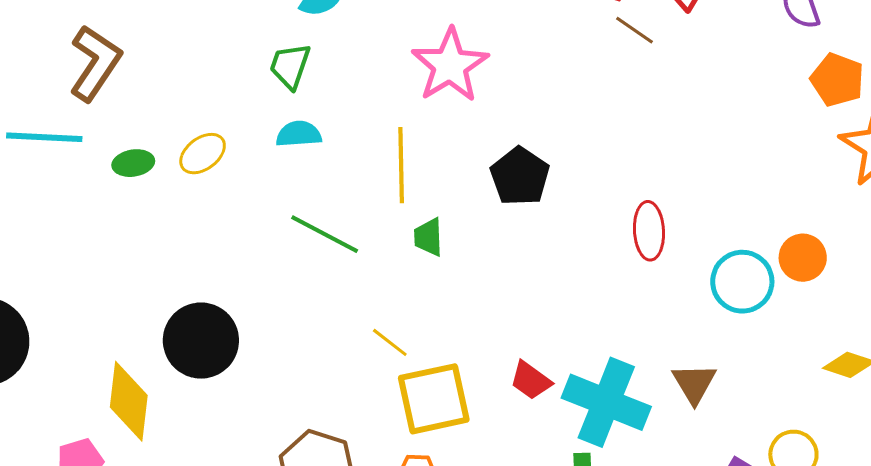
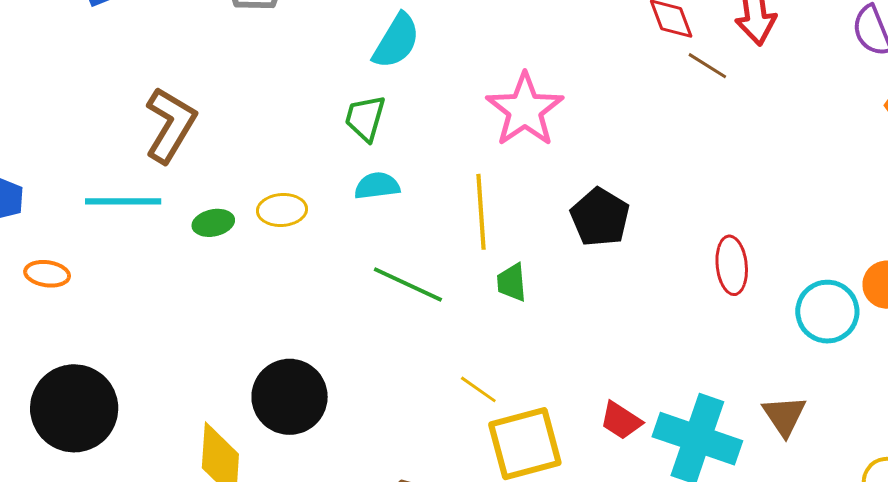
yellow ellipse: (203, 154) -> (282, 210), turned 36

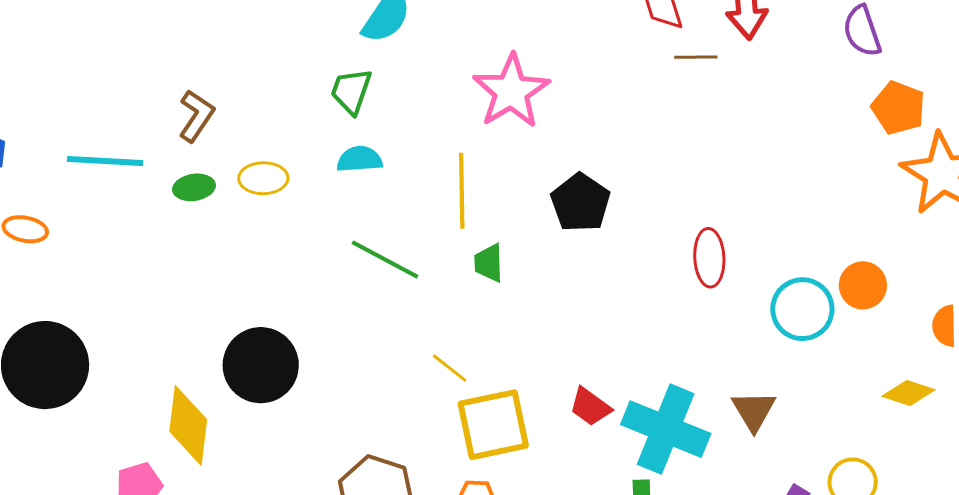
brown line: (707, 66) -> (696, 57), turned -36
brown L-shape: (170, 125) -> (196, 116), moved, size x0.7

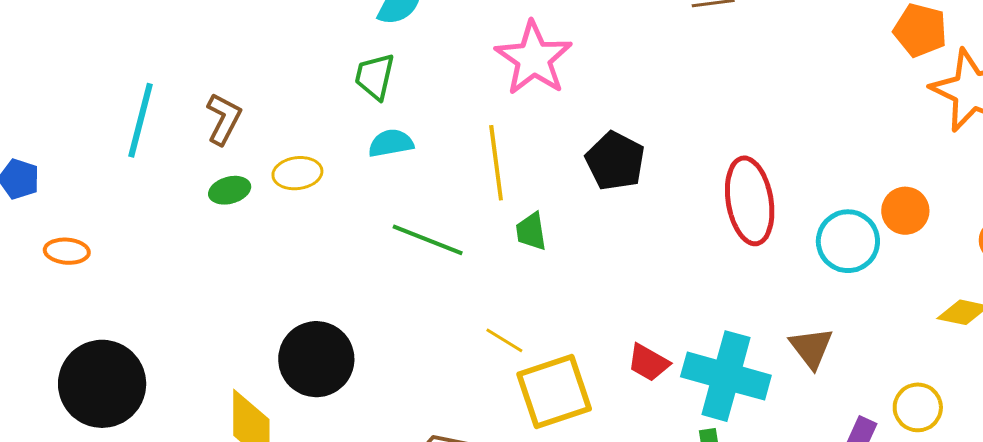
cyan line: (105, 161) -> (141, 120), moved, turned -72
red ellipse: (709, 258) -> (750, 201), size x1.5

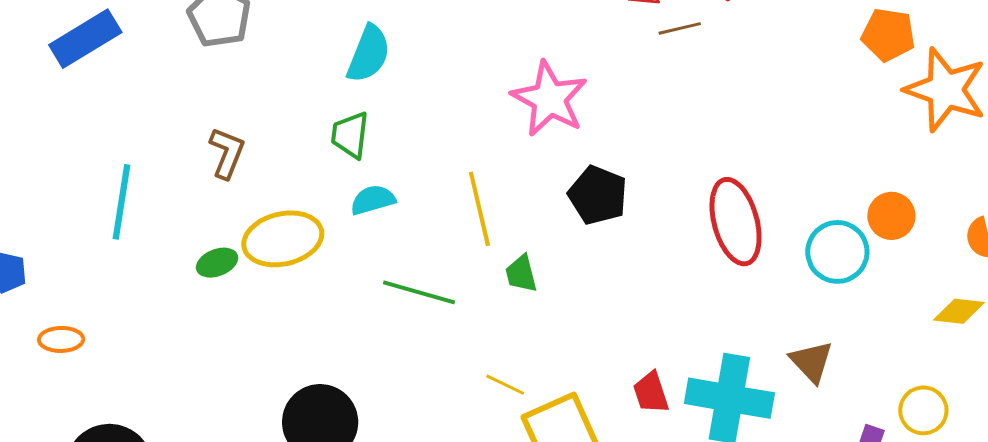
pink star: (534, 58) -> (549, 99), moved
brown L-shape: (224, 119) -> (227, 153), moved
yellow ellipse: (297, 173) -> (283, 239), size x1.6
red trapezoid: (648, 363) -> (651, 393), turned 48

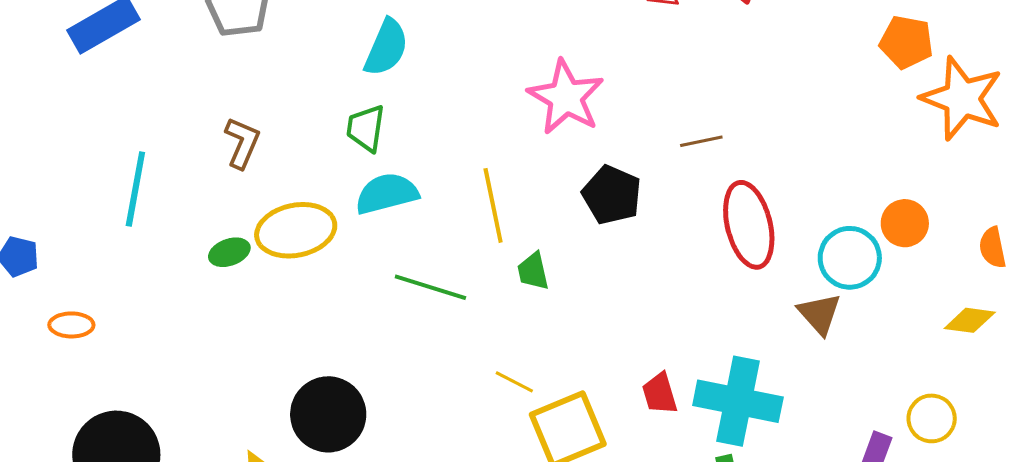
brown line: (680, 28) -> (701, 141), moved
cyan semicircle: (373, 200) -> (387, 194), size x1.4
brown triangle: (811, 362) -> (819, 314), moved

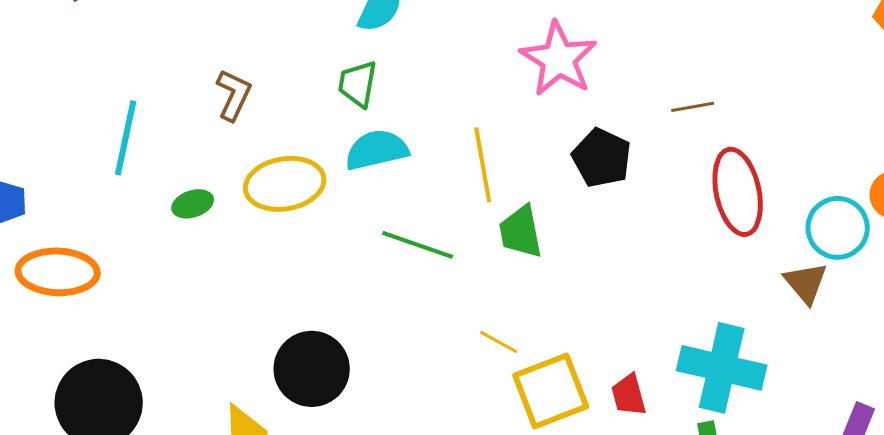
green ellipse: (229, 252) -> (193, 204), moved
green trapezoid: (533, 271) -> (521, 232), size x1.4
orange ellipse: (71, 325) -> (58, 272), size x1.8
red trapezoid: (660, 394) -> (629, 395), moved

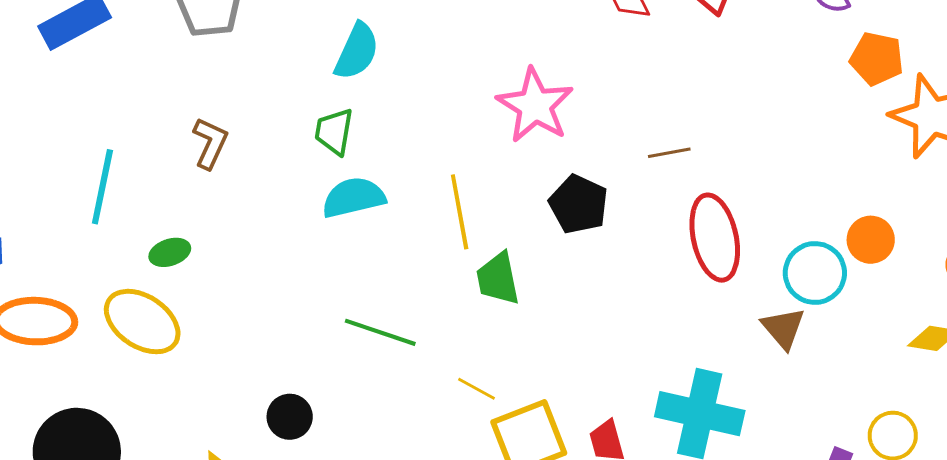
yellow ellipse: (285, 184) -> (142, 322), moved, turned 44
green line: (418, 245) -> (380, 332), moved
black circle: (312, 369) -> (290, 417), size x0.6

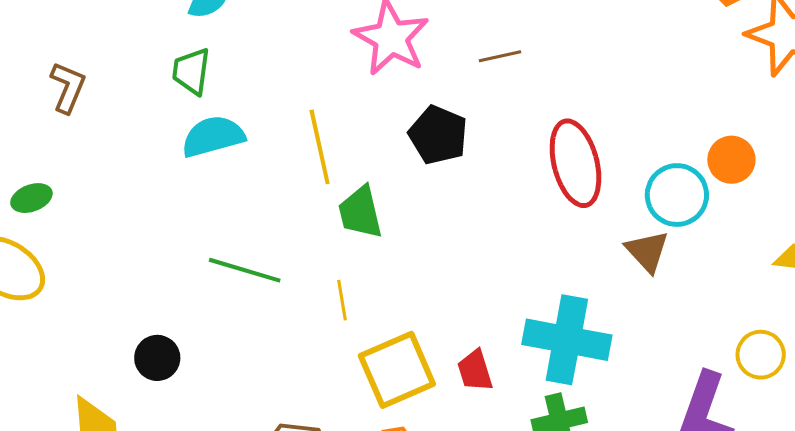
brown line: (669, 153) -> (500, 56), moved
yellow line: (477, 389) -> (342, 300), moved, turned 54

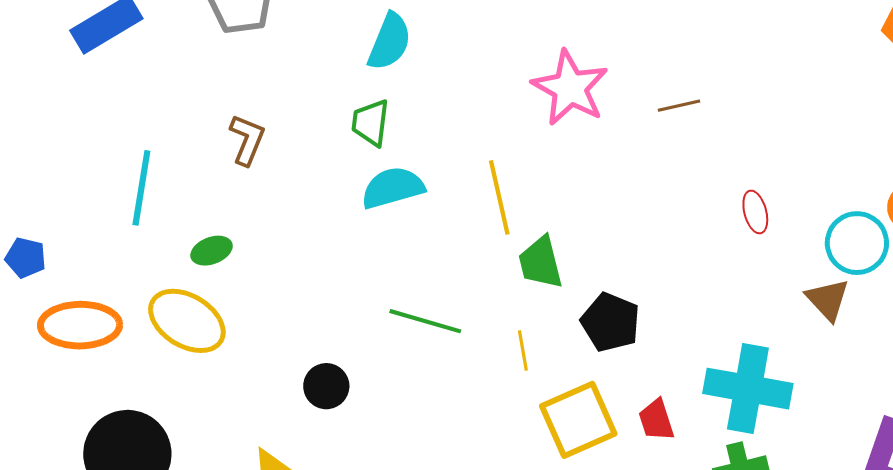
black pentagon: (438, 135) -> (611, 322), moved
red ellipse: (575, 163) -> (755, 212), size x0.5
black circle: (157, 358) -> (326, 386), moved

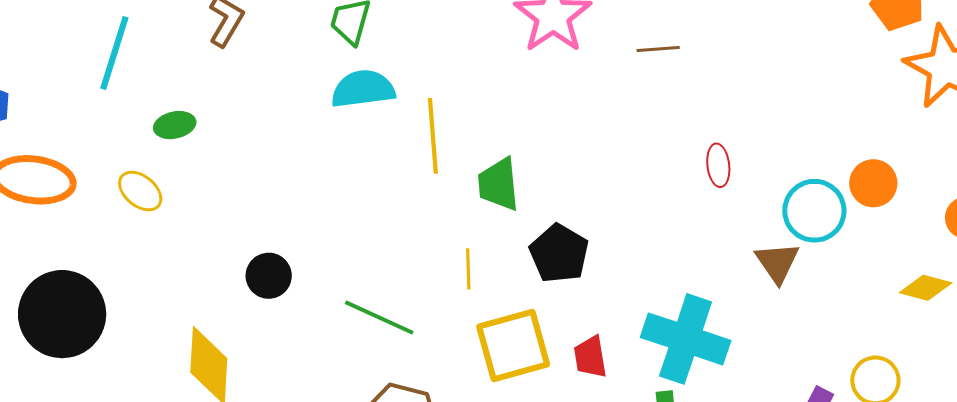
yellow line: (499, 197) -> (433, 136), moved
yellow ellipse: (187, 321) -> (140, 191), size x0.6
green line: (425, 321) -> (379, 318), moved

